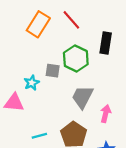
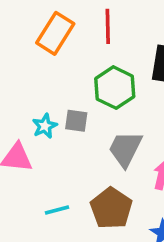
red line: (71, 20) -> (108, 26), turned 40
gray square: (53, 71) -> (76, 121), moved

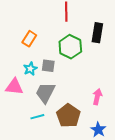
orange rectangle: (55, 33) -> (29, 39), moved, size x0.7
gray trapezoid: (125, 149) -> (45, 93), moved

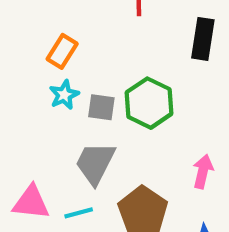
green hexagon: (70, 47) -> (149, 103), moved
cyan star: (30, 69) -> (64, 95), moved
pink triangle: (14, 87) -> (31, 202), moved

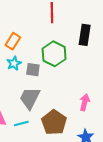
green hexagon: (149, 103) -> (54, 54), moved

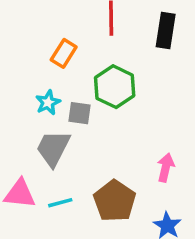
black rectangle: (85, 35) -> (166, 30), moved
orange rectangle: (13, 41) -> (64, 53), moved
gray trapezoid: (30, 98) -> (53, 148), moved

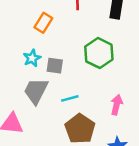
green hexagon: (115, 87) -> (99, 53), moved
cyan line: (60, 203) -> (70, 98), moved

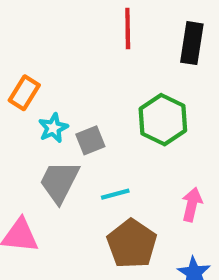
orange rectangle: (43, 23) -> (24, 93), moved
gray square: (55, 66) -> (90, 140), turned -30

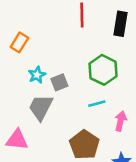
orange rectangle: (24, 93) -> (19, 42), moved
cyan line: (115, 194) -> (97, 104), moved

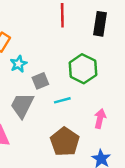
cyan star: (37, 75) -> (19, 64), moved
cyan line: (97, 104) -> (62, 100), moved

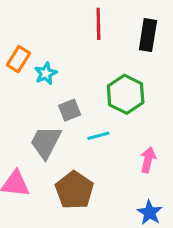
cyan star: (19, 64) -> (46, 73), moved
brown pentagon: (65, 142) -> (74, 190), moved

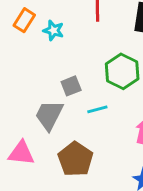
orange rectangle: (19, 59) -> (24, 20), moved
cyan star: (46, 73) -> (53, 30), moved, turned -30

